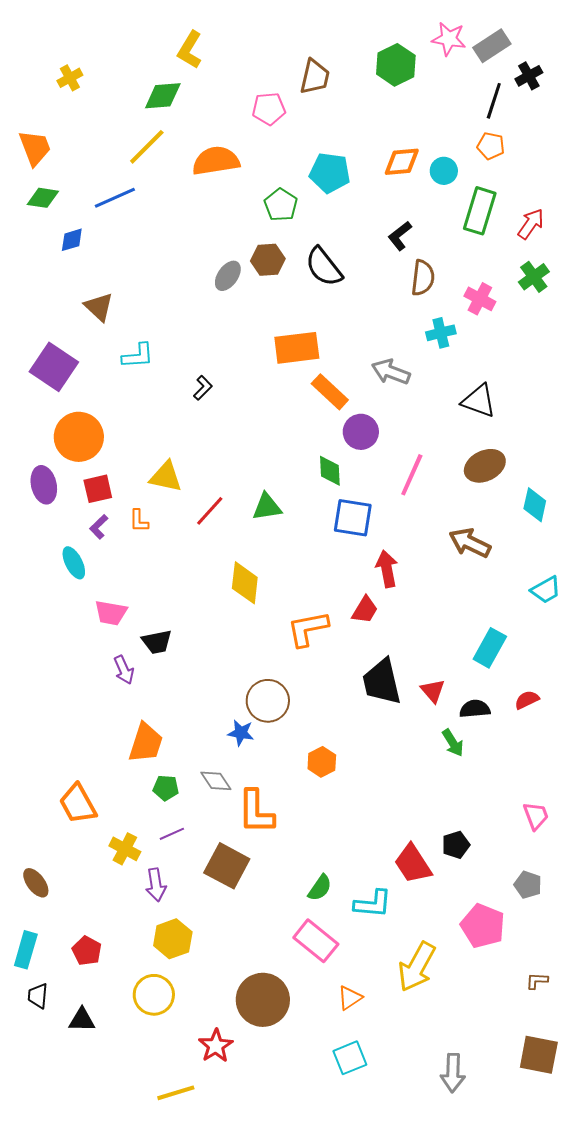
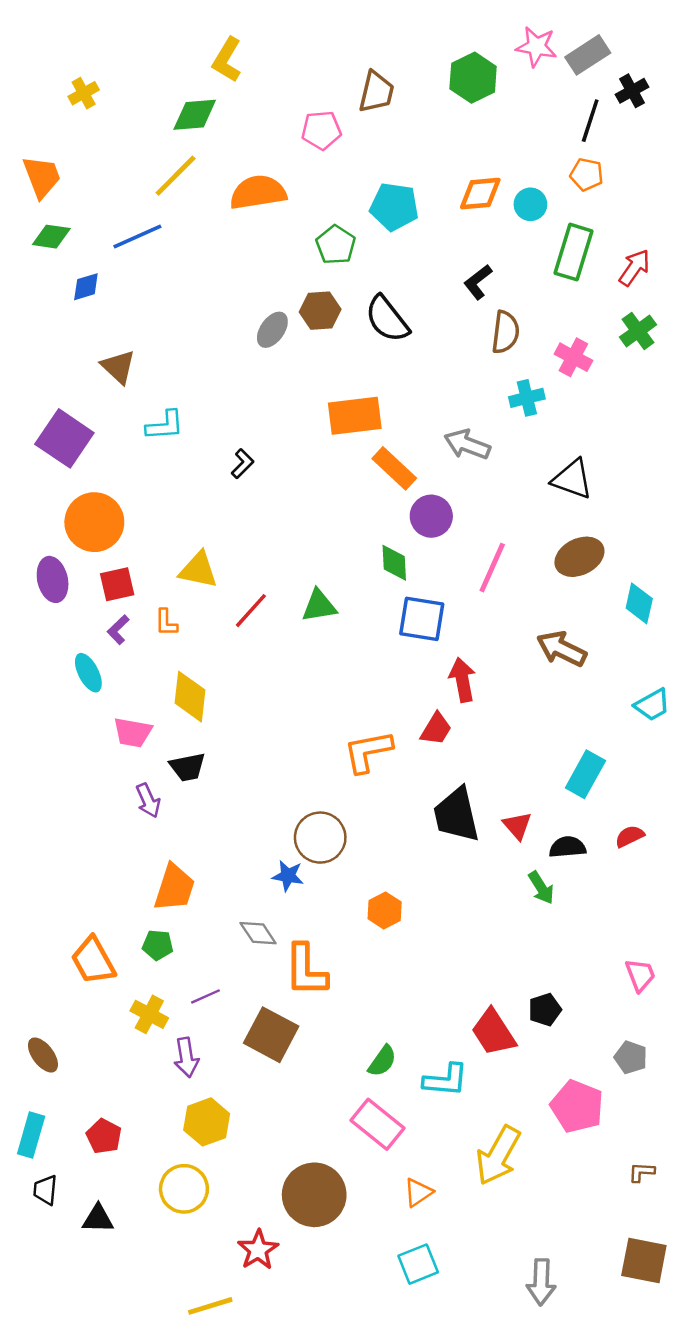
yellow diamond: (245, 583) -> (190, 697), moved
green pentagon: (166, 788) -> (158, 945), moved

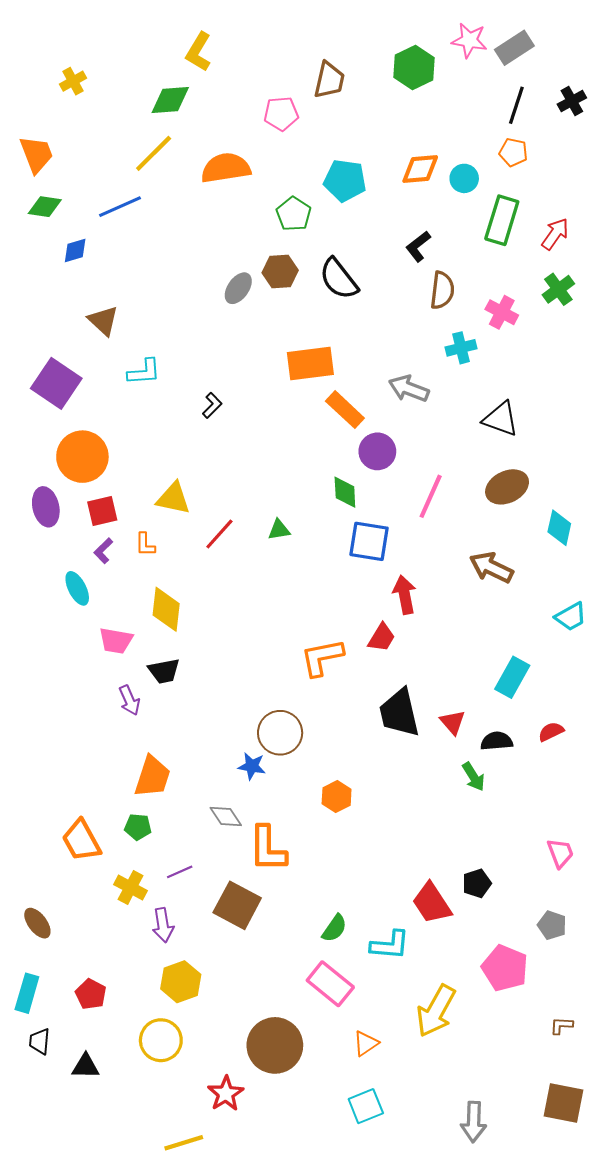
black cross: (632, 91) -> (572, 101), moved
green triangle: (319, 606) -> (279, 530), size x0.7

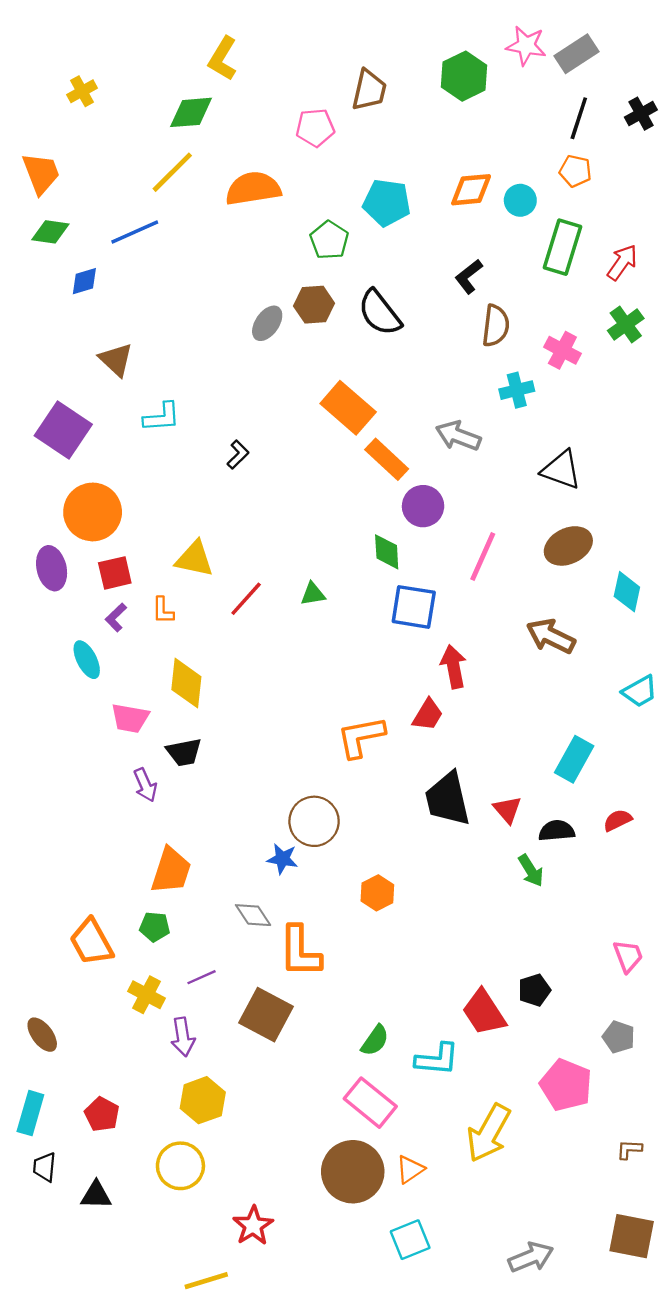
orange rectangle: (310, 364) -> (348, 408), turned 48
brown circle: (275, 1045) -> (353, 1172), moved
gray arrow: (474, 1122) -> (531, 1257), turned -114

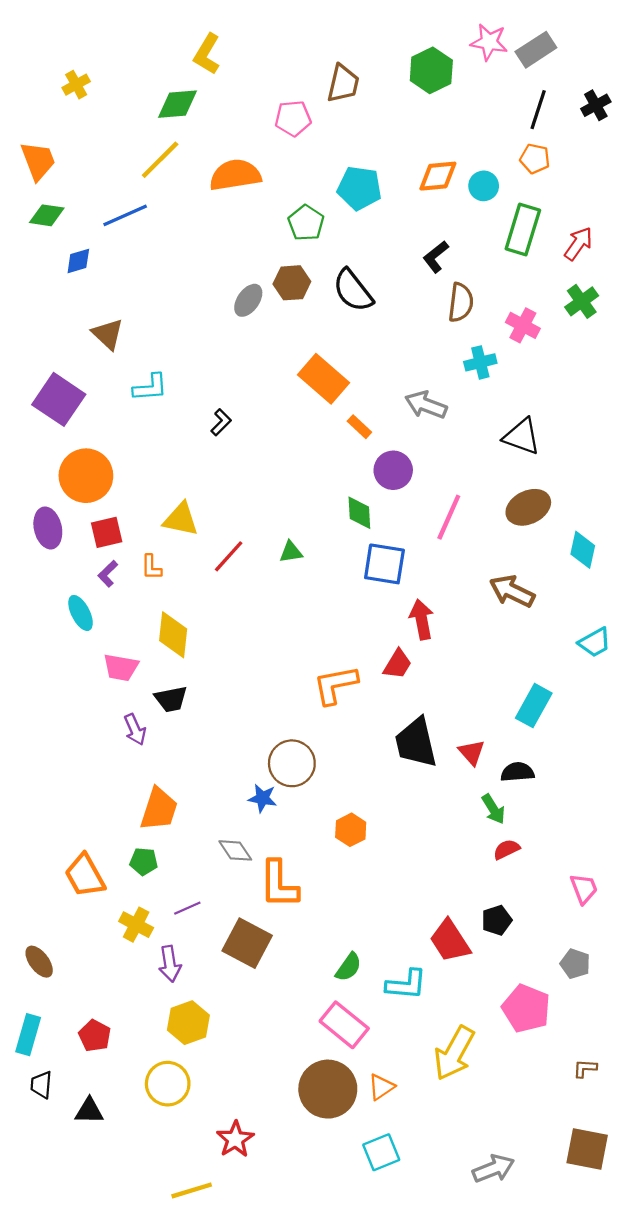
orange rectangle: (387, 459) -> (359, 427), size x0.6
red semicircle: (618, 820) -> (507, 849), moved

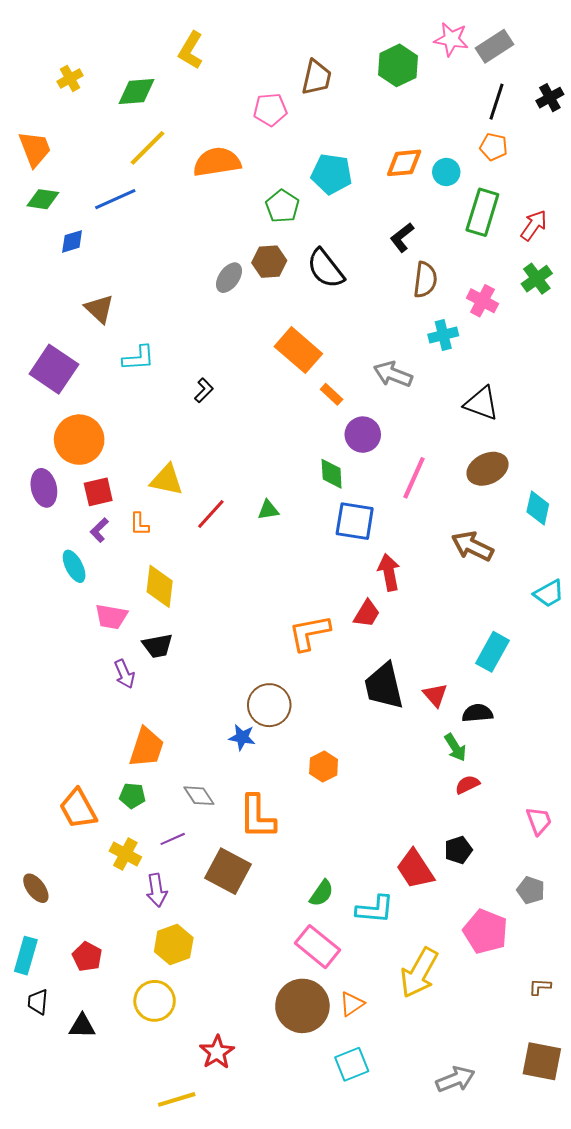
green diamond: (177, 104) -> (136, 92), moved
gray diamond: (235, 850) -> (199, 796), moved

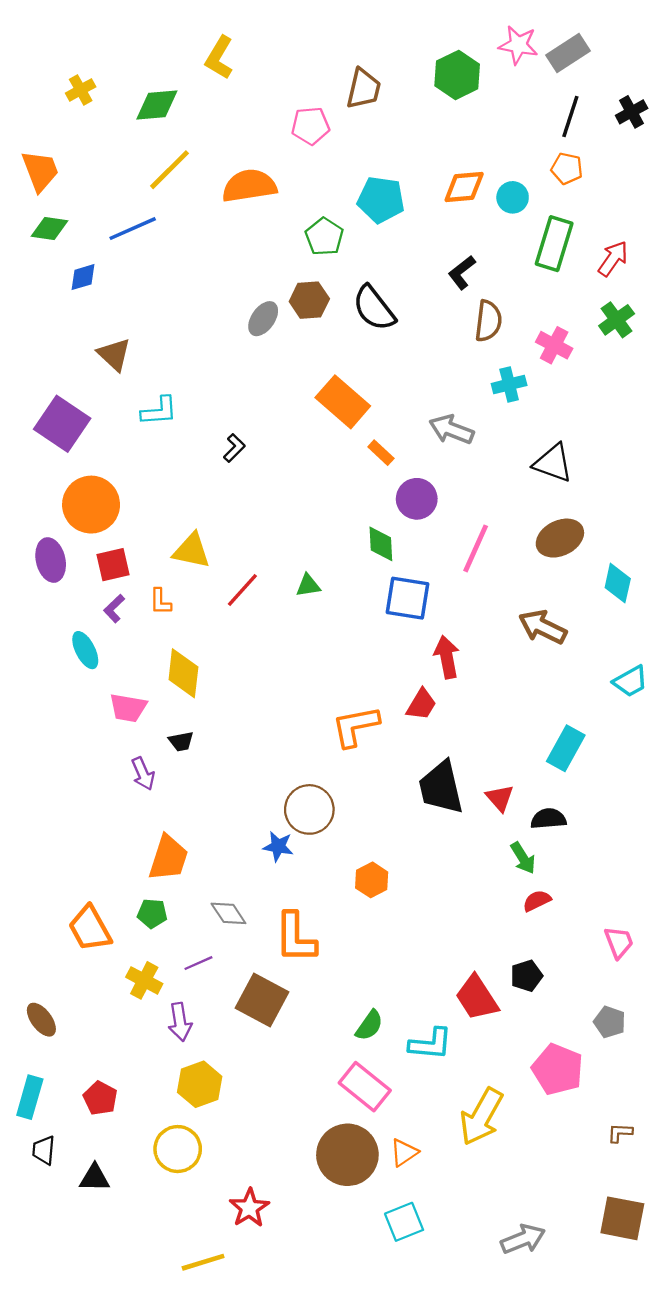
black trapezoid: (158, 646) -> (181, 741), size x0.7

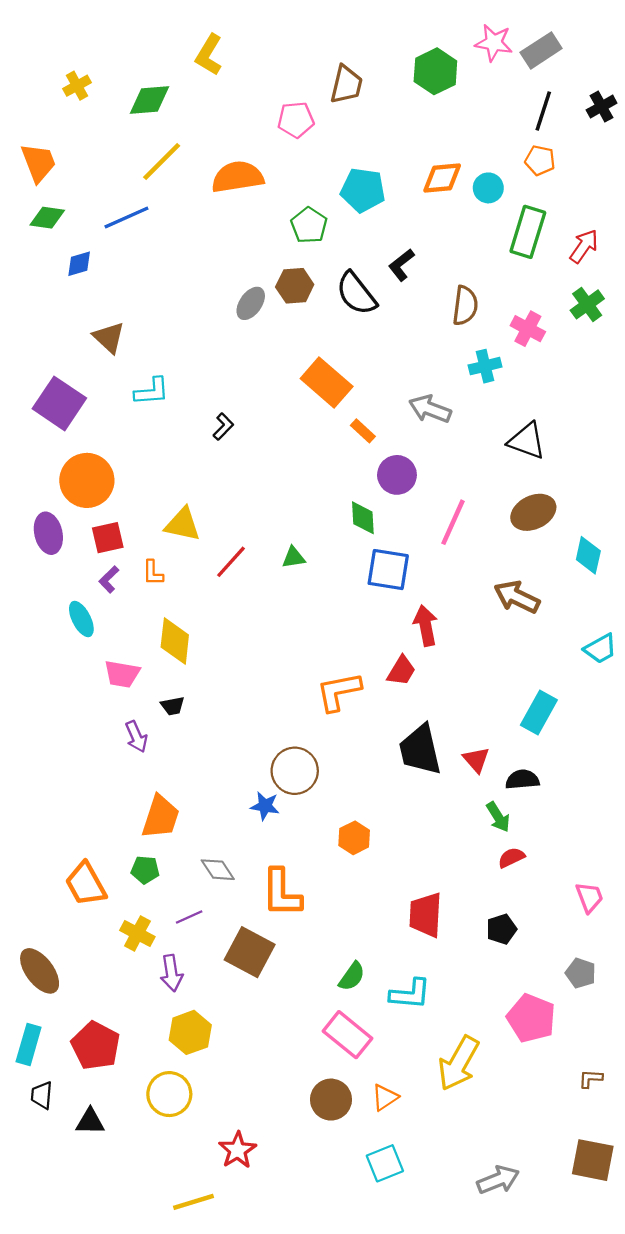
black L-shape: (462, 272) -> (401, 265), moved
red trapezoid: (477, 998) -> (426, 915), moved, turned 36
brown ellipse: (41, 1020) -> (40, 971), size x1.4
red pentagon: (100, 1098) -> (96, 1046), size x1.5
brown circle: (347, 1155) -> (331, 1100), size x0.7

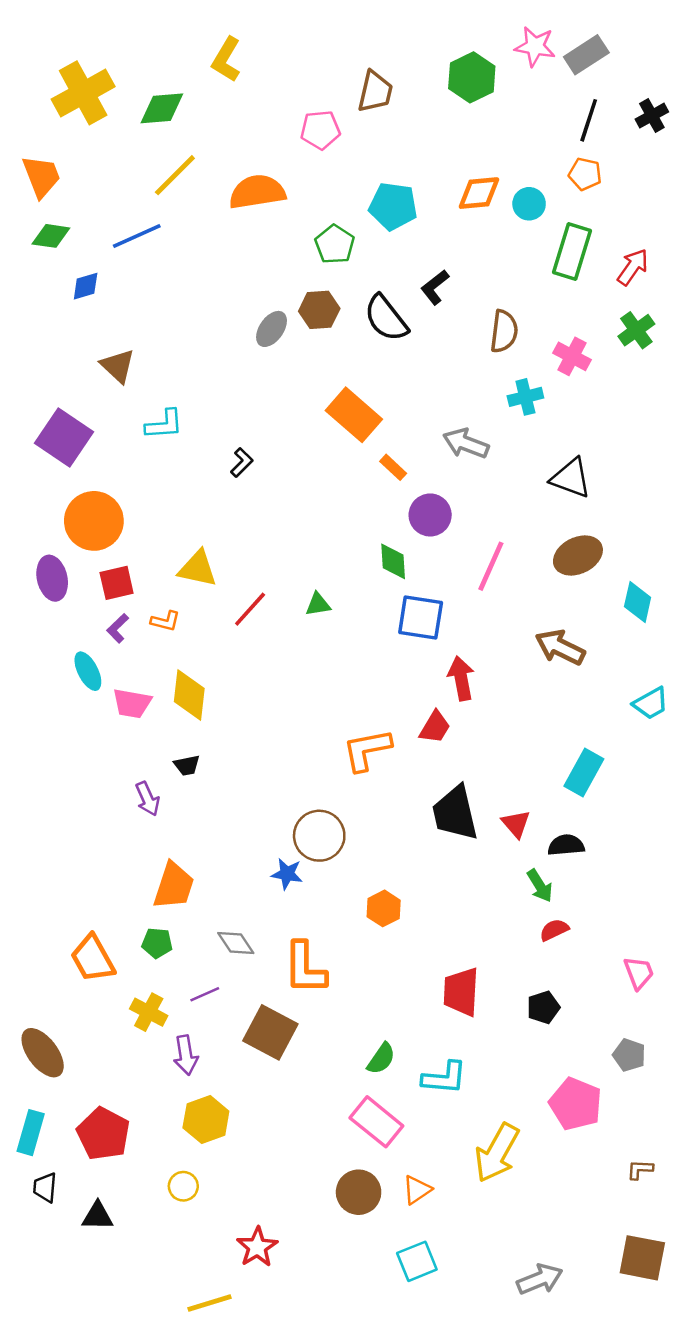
yellow cross: (77, 86) -> (83, 93), size x2.0
orange L-shape: (153, 573) -> (165, 621), turned -76
pink trapezoid: (122, 674) -> (132, 703), moved
yellow circle: (169, 1094) -> (183, 1186), size x0.6

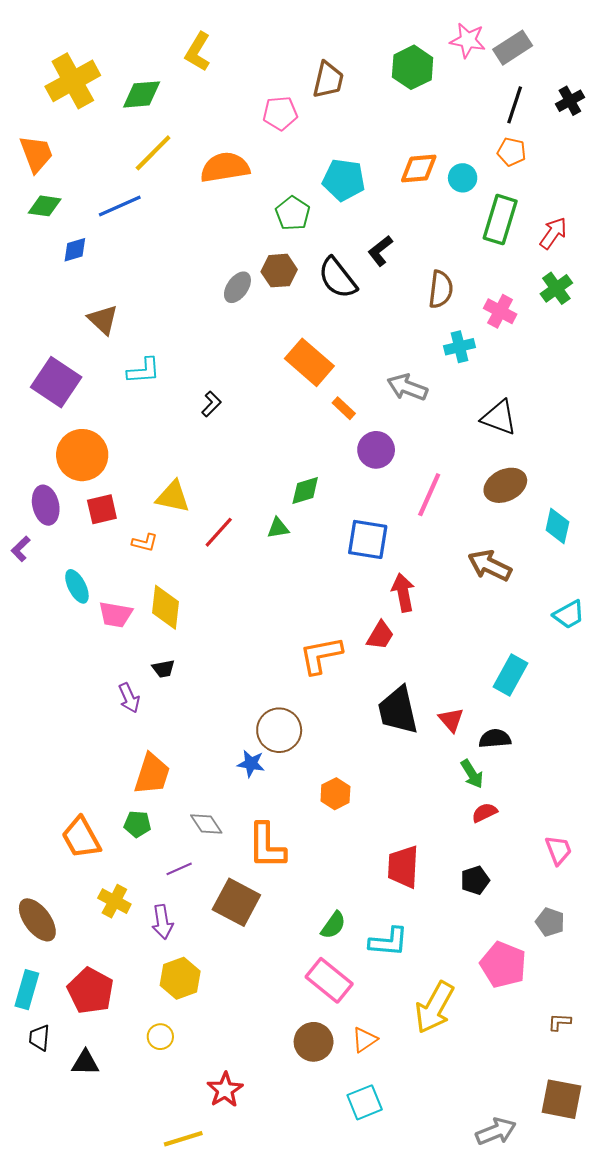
green diamond: (393, 561) -> (305, 491), moved, turned 76
purple L-shape: (118, 628) -> (21, 549), moved
yellow cross: (149, 1012) -> (114, 901), moved
gray arrow: (540, 1279) -> (496, 1131), moved

